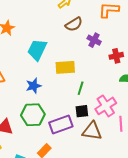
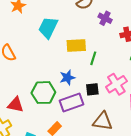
blue star: (34, 86) -> (67, 77), moved
green line: (81, 88) -> (93, 58), moved
brown triangle: (92, 131) -> (103, 121), moved

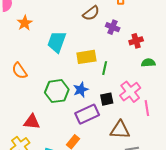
green hexagon: (43, 93) -> (57, 91), moved

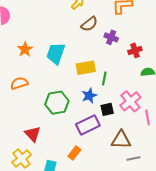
orange star: (25, 23) -> (25, 49), moved
orange semicircle: (19, 71) -> (19, 83), turned 108
blue star: (81, 90) -> (89, 96), moved
red triangle: (32, 122) -> (33, 134), turned 42

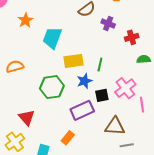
orange star: (25, 49) -> (25, 20), moved
yellow rectangle: (86, 68) -> (74, 61), moved

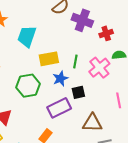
purple cross: (108, 23) -> (82, 20), size x1.5
pink cross: (125, 88) -> (99, 68), moved

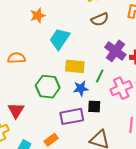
purple cross: (82, 20) -> (115, 51), moved

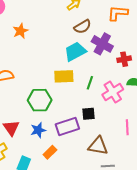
cyan trapezoid: (60, 39) -> (75, 52), moved, turned 35
purple cross: (115, 51) -> (102, 44), moved
blue star: (81, 88) -> (38, 130), moved

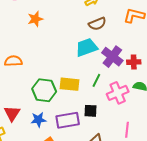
purple cross: (102, 44) -> (112, 57), moved
yellow rectangle: (64, 76) -> (69, 84), moved

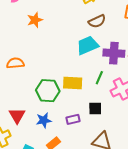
purple cross: (112, 57) -> (114, 53), turned -30
purple rectangle: (68, 120) -> (73, 119), size x0.6

